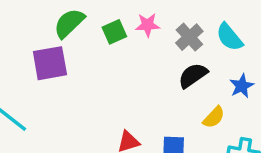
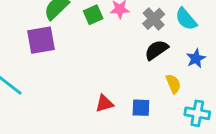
yellow semicircle: (214, 117) -> (173, 84), turned -66

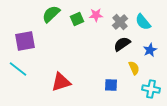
purple square: (41, 40) -> (25, 41), moved
red triangle: (104, 103) -> (61, 82), moved, size x1.5

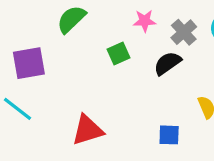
green square: (77, 19) -> (119, 53), moved
black semicircle: (122, 44) -> (167, 63), moved

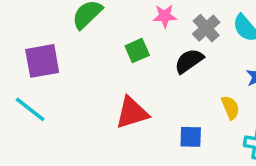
red triangle: (88, 130) -> (132, 113), moved

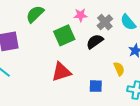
green square: (137, 51) -> (64, 35), size x1.5

